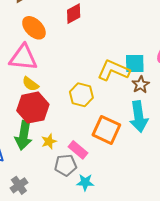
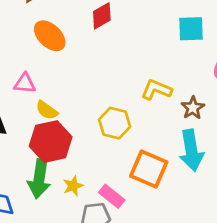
pink triangle: (23, 58) -> (25, 83), moved, size x0.6
cyan square: (135, 63) -> (191, 29), moved
yellow L-shape: (113, 70) -> (156, 90), size x0.7

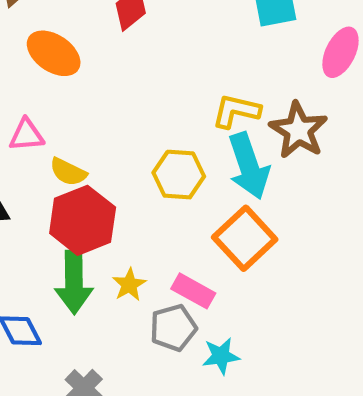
brown star: (193, 108) -> (298, 130), size x1.5
cyan arrow: (191, 150) -> (249, 166), moved
orange square: (149, 169) -> (245, 238), turned 33

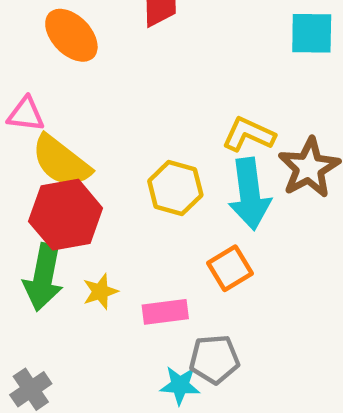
yellow semicircle: (68, 172) -> (61, 161), size x1.6
orange square: (245, 238) -> (230, 268), size x0.7
pink rectangle: (193, 291) -> (165, 312), turned -48
gray pentagon: (173, 328) -> (214, 359), moved

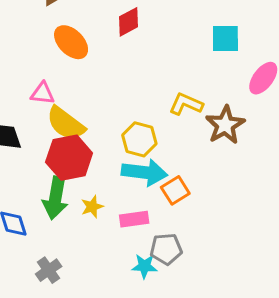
cyan arrow: (250, 194) -> (144, 172), moved, turned -75

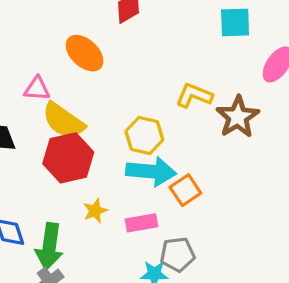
orange ellipse: (71, 42) -> (85, 53), moved
green arrow: (55, 198) -> (49, 246), moved

